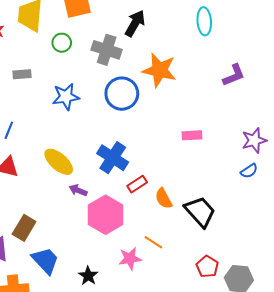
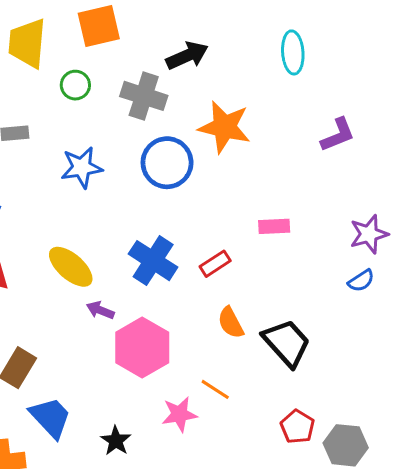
black arrow: (135, 23) -> (187, 56), turned 36
red rectangle: (137, 184) -> (215, 264), moved

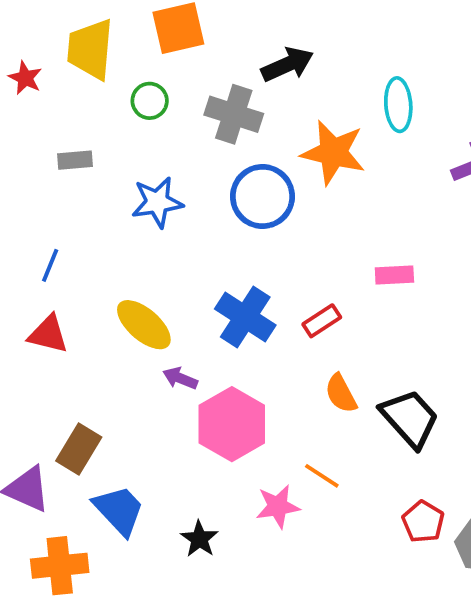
cyan ellipse: (293, 52) -> (398, 105), moved

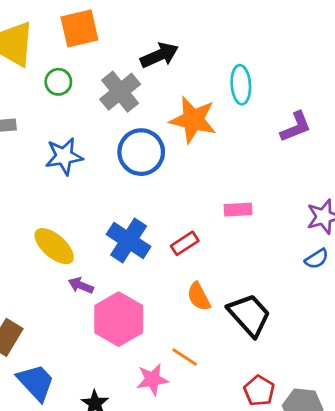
gray cross: (234, 114) -> (120, 92), turned 33

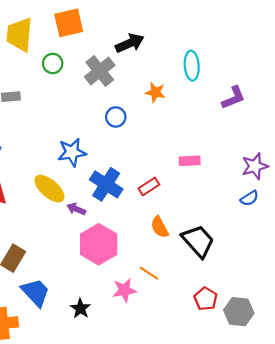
orange star: (193, 120) -> (155, 92), size x0.6
blue circle: (141, 152) -> (116, 117), size x0.6
blue star: (64, 156) -> (72, 152), moved
purple arrow: (81, 285) -> (76, 209), moved

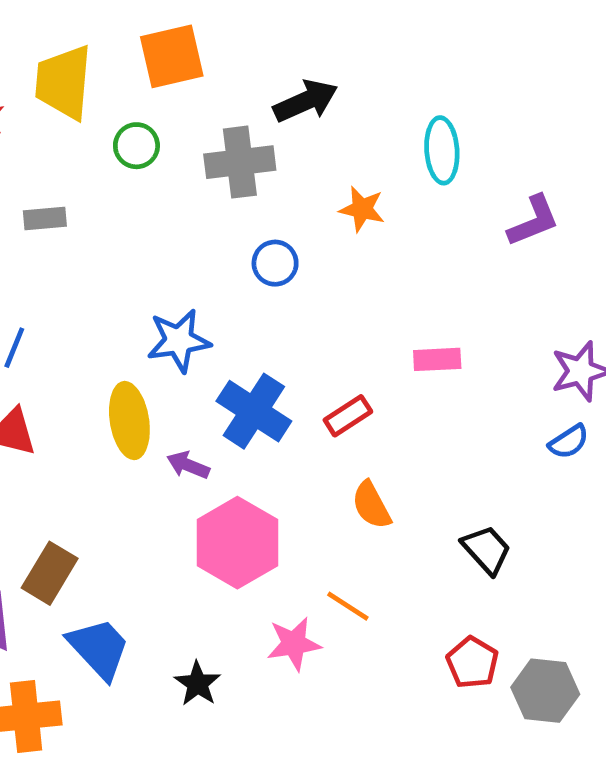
gray cross: (100, 71) -> (240, 162), turned 32
yellow ellipse: (49, 189) -> (129, 421), turned 40
black trapezoid: (198, 241) -> (487, 550), moved, size x0.7

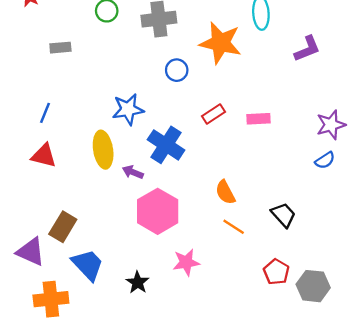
orange star: (362, 209) -> (221, 43), size x1.8
red rectangle: (348, 416) -> (213, 114), moved
orange line: (348, 606) -> (234, 227), moved

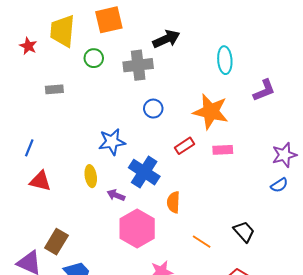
orange star: (221, 43) -> (211, 112), moved
blue line: (45, 113) -> (29, 148), moved
yellow ellipse: (103, 150) -> (91, 176), size x0.7
orange semicircle: (225, 192) -> (173, 202), moved, turned 30

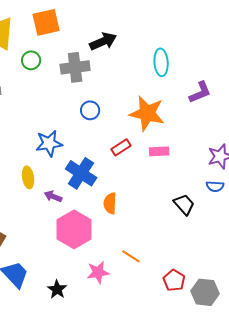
blue semicircle: (279, 185) -> (215, 186), turned 36
black trapezoid: (244, 232) -> (184, 204), moved
orange line: (202, 242) -> (131, 256), moved

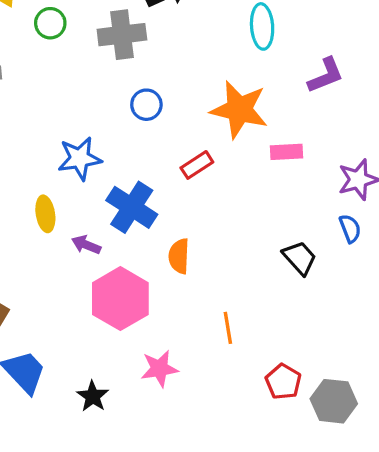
pink rectangle: (159, 151) -> (287, 152), moved
blue semicircle: (215, 186) -> (350, 228), turned -114
orange line: (131, 256) -> (228, 328), moved, turned 48

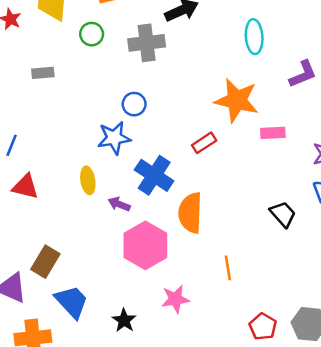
blue circle: (146, 105) -> (134, 104), moved
orange semicircle: (179, 256) -> (190, 213), size x1.5
red pentagon: (283, 382) -> (263, 327), moved

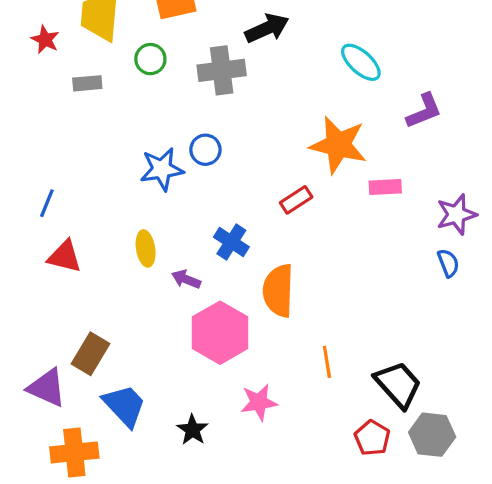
cyan ellipse: (254, 37) -> (361, 62), turned -44
gray rectangle: (43, 73) -> (87, 83), moved
blue star: (114, 138) -> (162, 169), moved
blue cross: (154, 175) -> (231, 242), size x0.7
black trapezoid: (283, 214) -> (398, 384), moved, size x1.4

